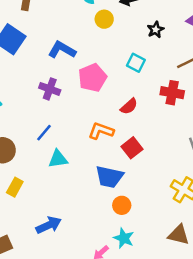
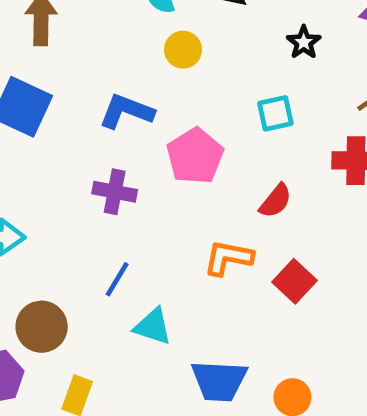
yellow circle: (104, 19) -> (183, 50), moved
cyan square: (136, 63) -> (275, 113), turned -30
cyan triangle: (58, 159) -> (153, 327), turned 36
blue trapezoid: (109, 177) -> (219, 381), moved

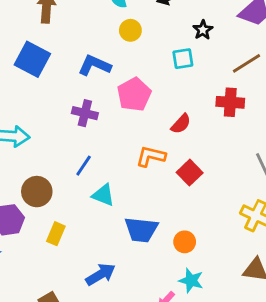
cyan square: (275, 113) -> (183, 59), moved

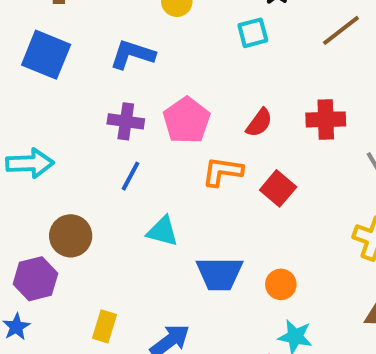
pink pentagon: (134, 94) -> (187, 120), moved
red cross: (230, 102) -> (326, 119), moved
blue line: (84, 166) -> (130, 176), moved
yellow rectangle: (56, 234) -> (104, 326), moved

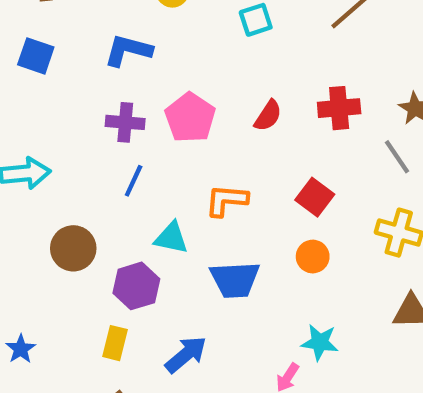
blue square: (46, 55) -> (36, 56), size x0.7
orange L-shape: (222, 172) -> (226, 200), moved
red square: (278, 188) -> (315, 197), moved
purple hexagon: (35, 279) -> (136, 286), moved
orange circle: (281, 284) -> (313, 257), moved

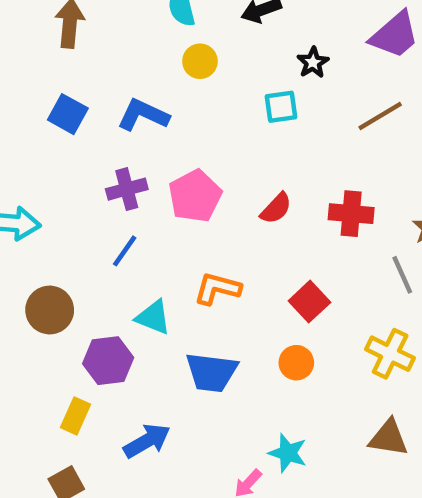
blue square: (36, 56) -> (68, 114), moved
purple cross: (125, 122) -> (127, 189), turned -30

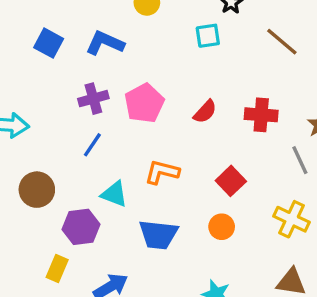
brown line: (380, 116) -> (282, 42), turned 72

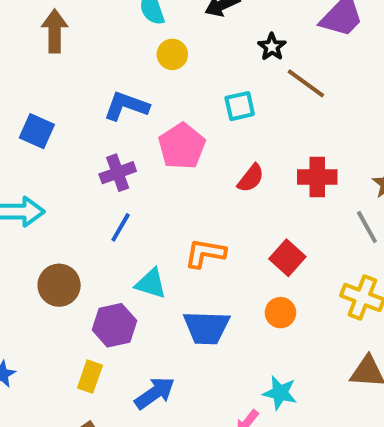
cyan square: (208, 36) -> (240, 106), moved
brown line: (282, 42) -> (306, 83), moved
blue square: (49, 43) -> (37, 131), moved
pink pentagon: (144, 103) -> (182, 146), moved

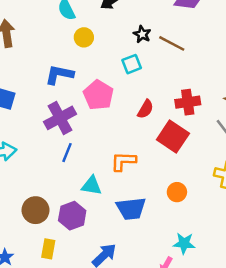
black star: (272, 47) -> (142, 34), moved
purple cross: (118, 173) -> (60, 118), size x1.4
red square: (287, 258) -> (173, 137), moved, size x1.4
brown circle: (59, 285) -> (35, 210), moved
yellow rectangle: (90, 377) -> (48, 249), moved

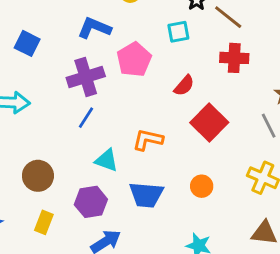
red cross: (188, 102) -> (234, 58), moved
purple hexagon: (72, 216) -> (91, 202), moved

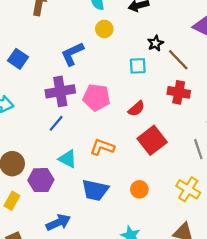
blue L-shape: (94, 28) -> (72, 54), turned -55
pink pentagon: (134, 59) -> (96, 97), moved, turned 30
purple hexagon: (91, 202) -> (41, 180), moved

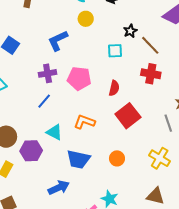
purple cross: (60, 91) -> (48, 73), size x0.7
red semicircle: (136, 109) -> (114, 88), turned -35
blue arrow: (58, 222) -> (59, 188), moved

